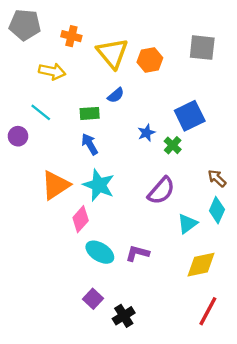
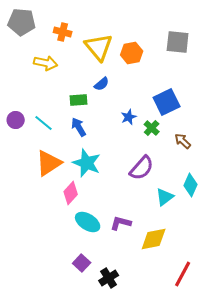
cyan line: (41, 112) -> (44, 123), moved
brown arrow: (217, 178) -> (183, 141), moved
yellow diamond: (201, 265) -> (154, 239), moved

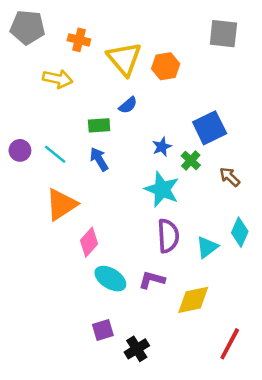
gray square: (178, 42) -> (223, 34), moved
cyan star: (87, 163) -> (162, 189), moved
purple semicircle: (142, 168) -> (168, 236), moved, turned -44
purple square: (82, 263) -> (103, 330), turned 30

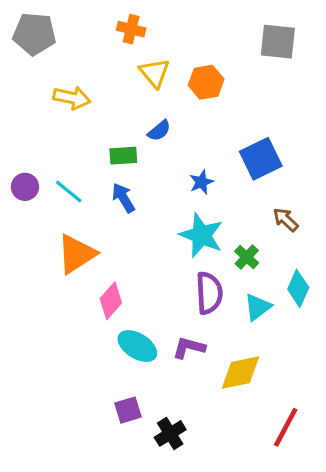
orange cross: (79, 40) -> (131, 29), moved
yellow triangle: (124, 59) -> (155, 73), size x0.7
green cross: (191, 160) -> (247, 257), moved

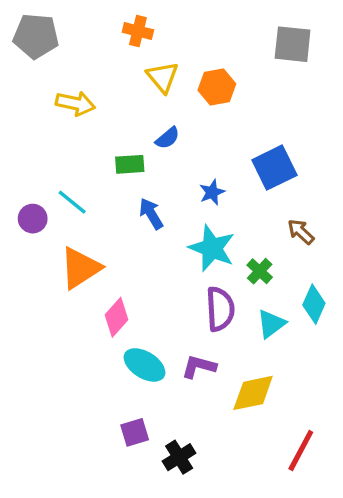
purple circle: (25, 187) -> (33, 219), moved
blue arrow: (123, 198) -> (151, 214), moved

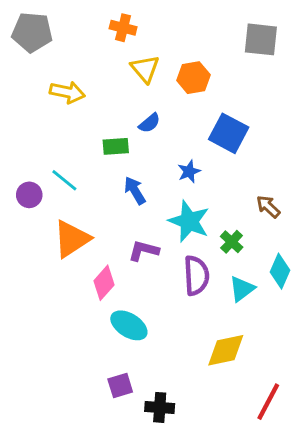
blue square: (274, 168) -> (229, 133), moved, turned -36
purple L-shape: (199, 367) -> (144, 251), moved
black cross: (179, 457) -> (160, 407), turned 36

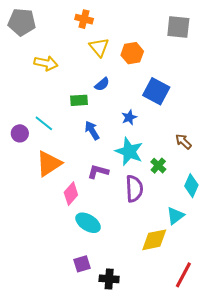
cyan triangle: (242, 289) -> (175, 216), moved

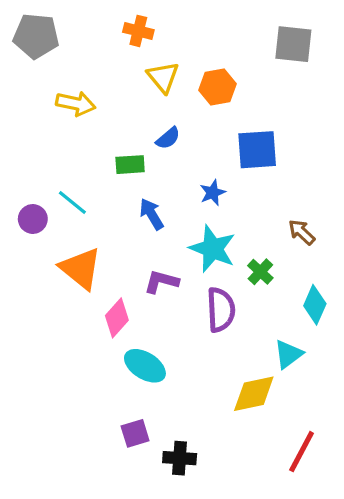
blue square: (156, 91) -> (257, 150), turned -32
orange triangle: (49, 164) -> (81, 268), turned -48

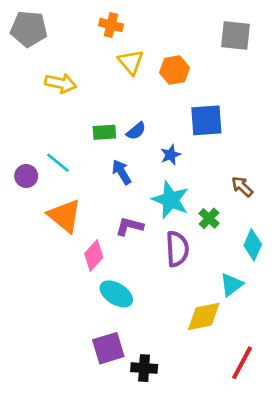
blue semicircle: (168, 138) -> (136, 131), moved
purple square: (135, 433) -> (108, 348), size x1.4

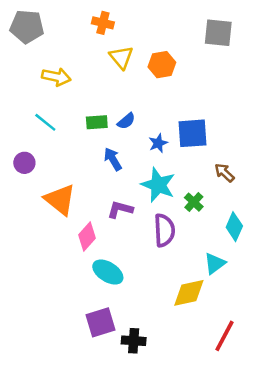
blue square: (206, 120) -> (193, 133), moved
cyan line: (58, 163) -> (45, 122), moved

